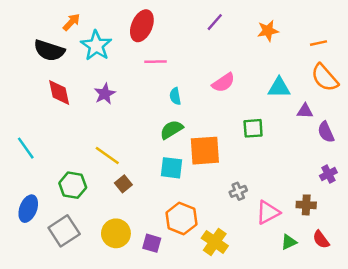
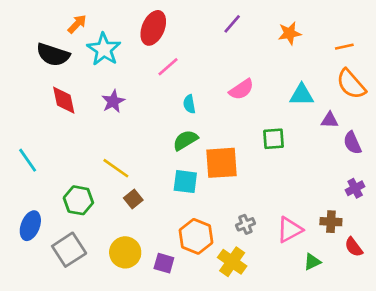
pink line: (155, 62) -> (168, 67), turned -40
gray cross: (238, 191) -> (245, 224), moved
red semicircle: (321, 240) -> (354, 247), moved

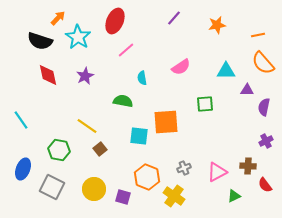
green semicircle: (185, 140) -> (123, 101), moved, turned 42
purple semicircle: (352, 143) -> (264, 107), turned 36
gray square: (69, 250) -> (52, 187), turned -30

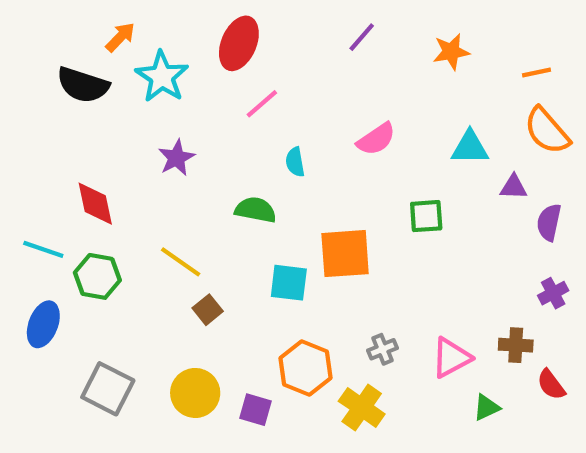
red diamond: (48, 75) -> (95, 204), moved
cyan line: (21, 120) -> (43, 249), turned -36
green hexagon: (59, 150) -> (97, 276), moved
blue ellipse: (23, 169) -> (43, 324), moved

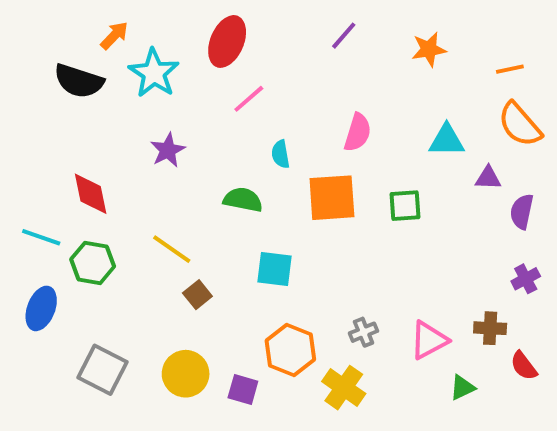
pink semicircle: (376, 139) -> (358, 132), turned -39
orange square: (345, 254) -> (332, 198), moved

